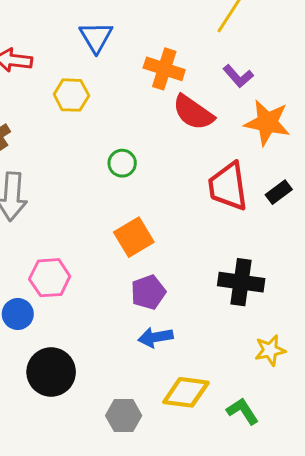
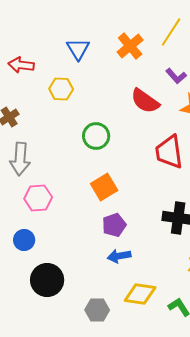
orange cross: (164, 69) -> (130, 46), moved, turned 32
green circle: (122, 163) -> (96, 136), size x1.4
pink hexagon: (50, 278) -> (38, 198), moved

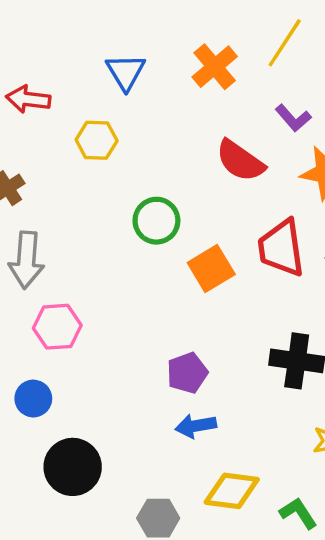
orange square: (104, 187) -> (211, 269), moved

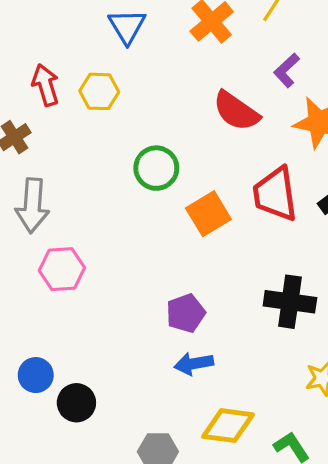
red arrow: (28, 99) -> (45, 85), moved, turned 66
purple L-shape: (293, 118) -> (287, 70), turned 88
blue circle: (33, 399) -> (36, 375), moved
black circle: (73, 467) -> (76, 403), size x0.7

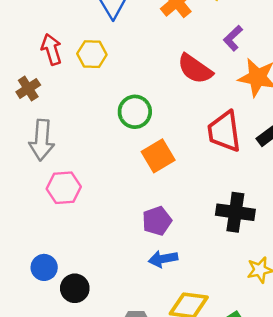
orange square: (208, 214) -> (158, 156), moved

